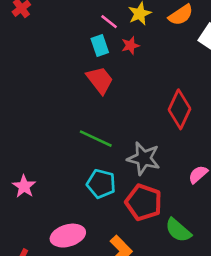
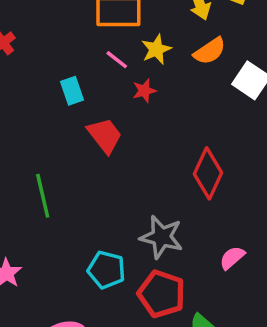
cyan rectangle: (100, 46) -> (72, 91), moved
green line: (96, 139) -> (43, 196), moved, turned 52

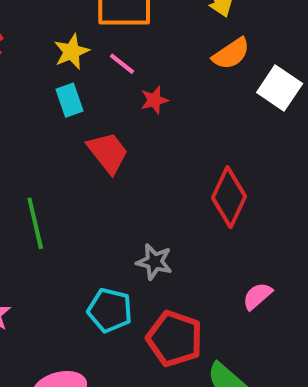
yellow star: (156, 49) -> (71, 52), moved
gray star: (162, 237) -> (154, 262), moved, size x0.7

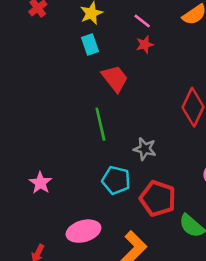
pink line: (122, 64) -> (142, 21), moved
green line: (35, 223) -> (100, 124), moved

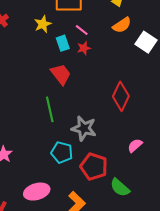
cyan rectangle: (90, 45) -> (63, 43), moved
gray star: (145, 149) -> (84, 128), size x1.4

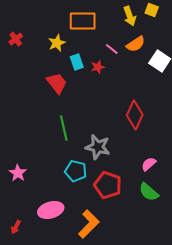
pink line: (82, 30) -> (112, 49), moved
red trapezoid: (61, 74) -> (57, 83), moved
green semicircle: (120, 188) -> (149, 192), moved

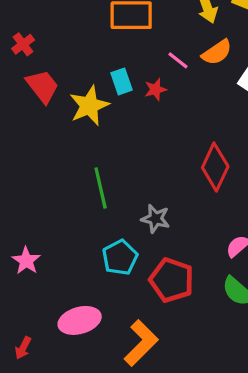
yellow star: (57, 43) -> (89, 106), moved, size x1.4
red trapezoid: (57, 83) -> (42, 86), moved
gray star: (98, 147) -> (155, 219), size x0.7
cyan pentagon: (76, 171) -> (120, 257), turned 30

